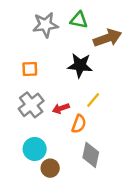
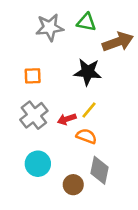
yellow line: (93, 100) -> (89, 110), moved
orange semicircle: (79, 124) -> (86, 136), turned -90
brown circle: (50, 168) -> (73, 185), moved

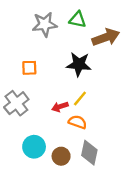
gray cross: (34, 115) -> (16, 103), moved
brown circle: (73, 185) -> (61, 156), moved

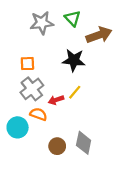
green triangle: (78, 20) -> (73, 18), turned 35
gray cross: (16, 103) -> (32, 89), moved
orange semicircle: (78, 122) -> (38, 114), moved
cyan circle: (34, 147) -> (18, 127), moved

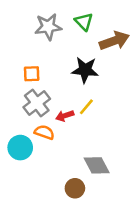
gray diamond: (84, 143) -> (97, 165), turned -40
brown circle: (57, 146) -> (75, 188), moved

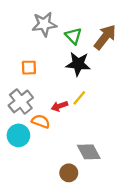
green triangle: (84, 22) -> (73, 36), moved
brown arrow: (114, 41) -> (105, 37), turned -32
gray cross: (37, 103) -> (21, 101), moved

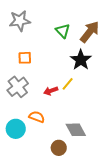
gray star: (44, 24) -> (20, 21), moved
black star: (78, 64) -> (81, 60), moved, turned 30
orange semicircle: (41, 121) -> (37, 117), moved
cyan circle: (18, 135) -> (16, 129), moved

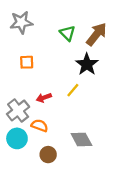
gray cross: (18, 87) -> (18, 111), moved
red arrow: (51, 91) -> (44, 98), moved
brown circle: (59, 148) -> (48, 155), moved

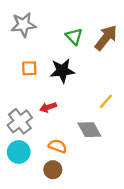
black star: (87, 64) -> (62, 71), moved, turned 30
yellow line: (73, 90) -> (106, 101), moved
orange semicircle: (40, 126) -> (58, 146), moved
gray diamond: (81, 140) -> (89, 130), moved

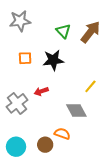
orange semicircle: (58, 146) -> (62, 134), moved
cyan circle: (19, 152) -> (16, 147), moved

